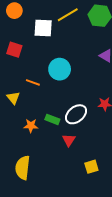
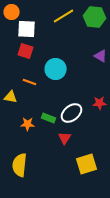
white square: (43, 28) -> (27, 29), moved
red square: (14, 50) -> (26, 51), moved
yellow triangle: (13, 98) -> (11, 97), turned -40
yellow square: (91, 167) -> (87, 164), size x1.5

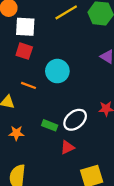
orange star: (28, 124) -> (16, 133), moved
red triangle: (65, 138) -> (67, 147), turned 32

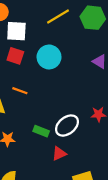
cyan circle: (57, 71) -> (49, 57), moved

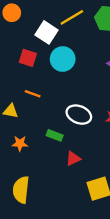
white square: (16, 31) -> (46, 32), moved, turned 30
white ellipse: (67, 126) -> (79, 115), moved, turned 60

